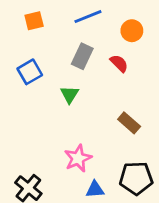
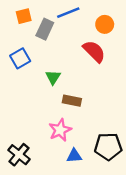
gray rectangle: (82, 56) -> (45, 29), moved
red semicircle: (119, 63) -> (94, 51), size x1.5
brown rectangle: (129, 123) -> (72, 101), moved, turned -30

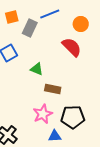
green triangle: (53, 77) -> (37, 69), turned -40
black pentagon: (108, 146) -> (73, 117), moved

